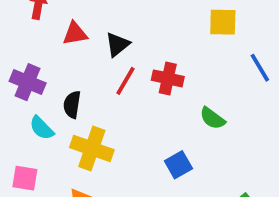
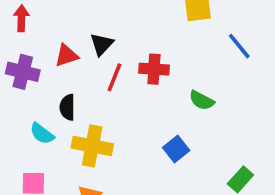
red triangle: (75, 33) -> (66, 55), moved
purple cross: (28, 82) -> (23, 72), moved

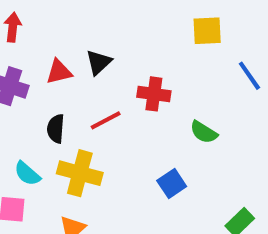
red line: (114, 77) -> (106, 120), moved, turned 36
cyan semicircle: (42, 134) -> (27, 174), moved

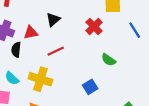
red triangle: (59, 72) -> (31, 33), moved
red cross: (154, 94) -> (94, 26), moved, turned 35
black semicircle: (56, 129) -> (16, 50), moved

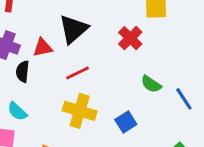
black triangle: (53, 20) -> (73, 29), size x1.5
blue line: (135, 30) -> (184, 99), moved
yellow cross: (40, 79) -> (80, 111), moved

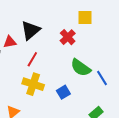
red line: (77, 73) -> (32, 59), turned -35
green semicircle: (151, 84) -> (81, 68), size x1.5

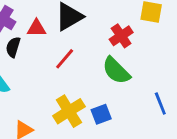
green semicircle: (81, 68) -> (116, 71), moved
yellow cross: (33, 84) -> (69, 111), moved, turned 30

